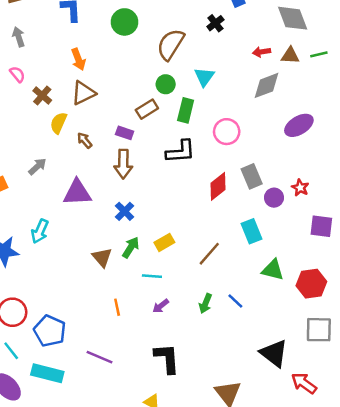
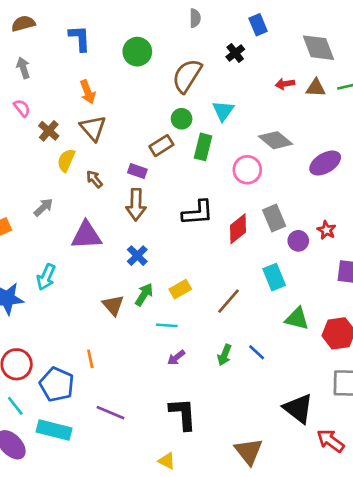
gray diamond: (267, 85) -> (275, 140), moved, turned 60
brown triangle: (83, 93) -> (93, 128), turned -45
black L-shape: (181, 152) -> (198, 213), moved
orange line: (117, 307) -> (90, 359), moved

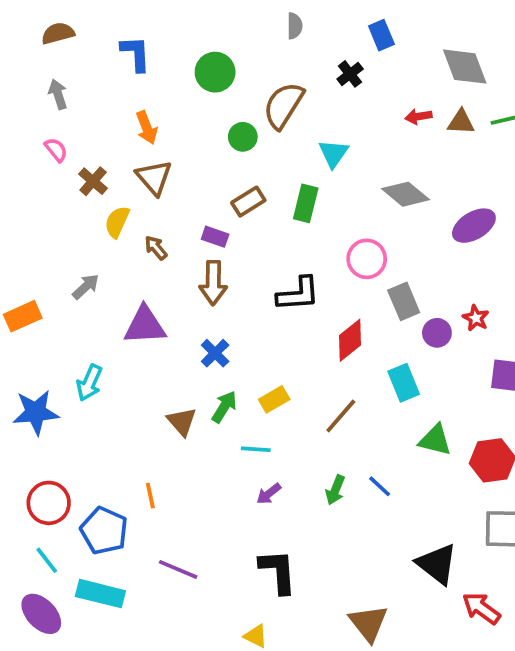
green circle: (182, 119) -> (243, 137), moved
pink circle: (247, 170) -> (367, 259), moved
red diamond: (238, 229) -> (350, 340), moved

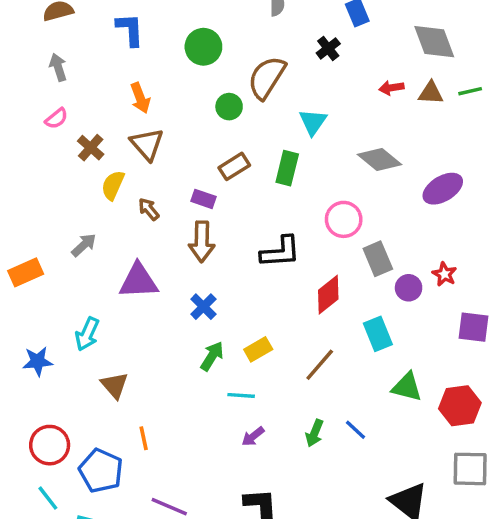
pink semicircle: (56, 150) -> (56, 119), turned 90
blue star: (36, 412) -> (38, 361), size x0.7
brown triangle: (182, 422) -> (115, 385), moved

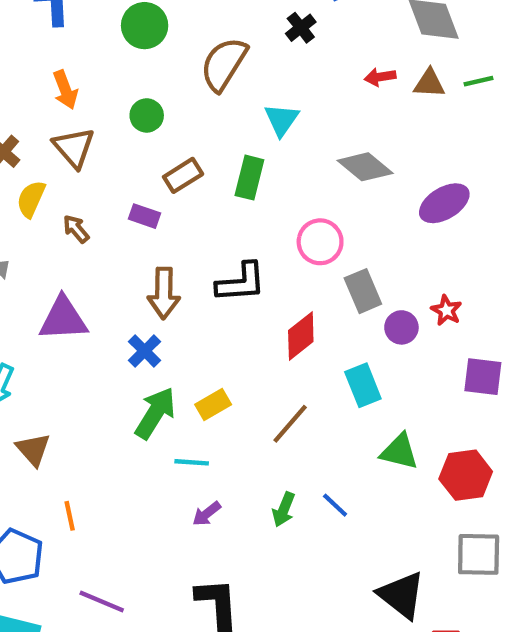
green circle: (229, 107) -> (147, 115), moved
brown arrow: (202, 242) -> (164, 293), moved
green arrow: (212, 356) -> (155, 413), size x1.4

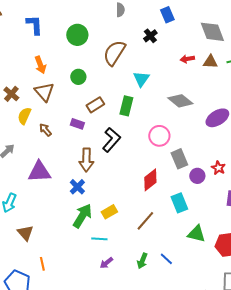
black L-shape: (241, 282) -> (111, 140), moved, turned -45

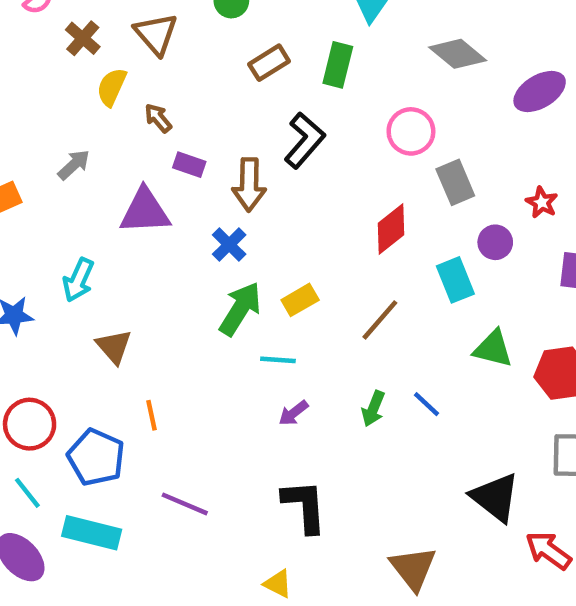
purple rectangle: (77, 124) -> (189, 165), moved
purple circle: (197, 176) -> (495, 242), moved

